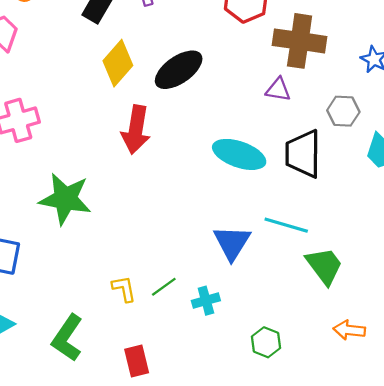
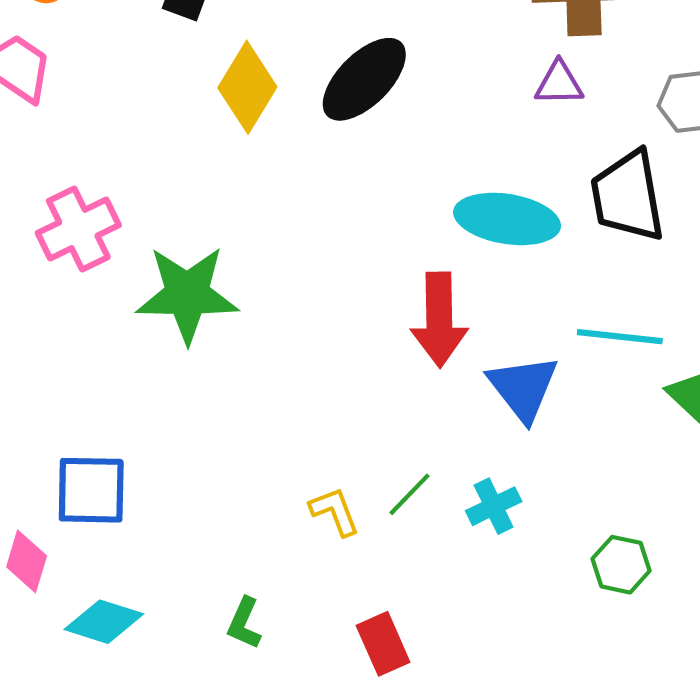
red arrow: (136, 130) -> (439, 320), moved
green star: (65, 199) -> (187, 294), moved
green L-shape: (67, 338) -> (244, 623), size x0.6

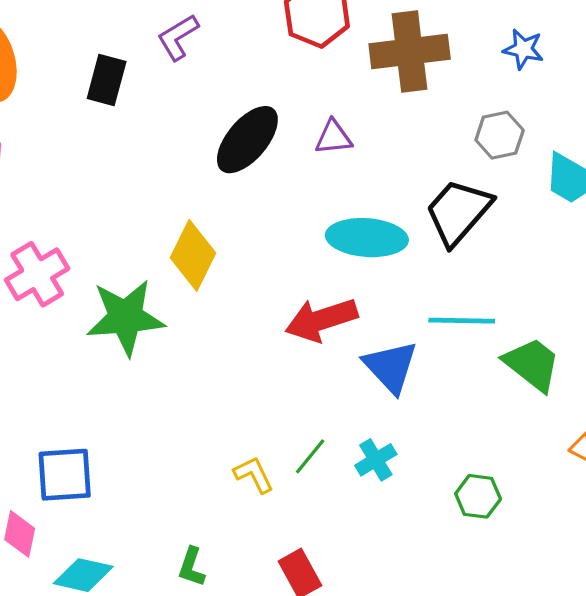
purple triangle: (559, 83) -> (334, 137), moved
yellow diamond: (247, 87) -> (193, 255), moved
black trapezoid: (628, 196) -> (458, 212), turned 56
red arrow: (439, 320) -> (321, 320), turned 78

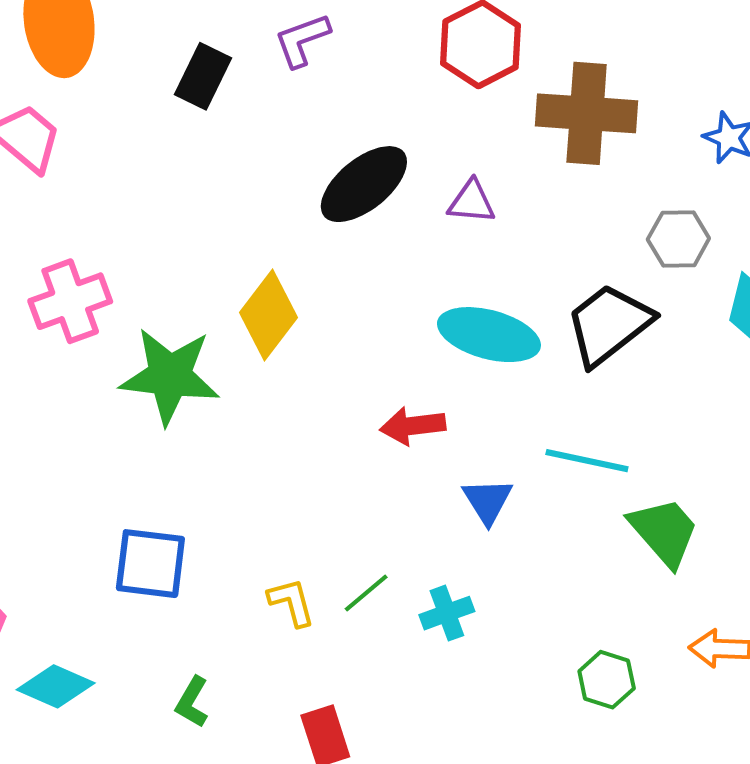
red arrow: (321, 320) -> (413, 426), size x0.7
blue triangle: (391, 367) -> (488, 501), size x0.7
blue square: (65, 475) -> (150, 564), moved
green hexagon: (478, 496) -> (607, 680), moved

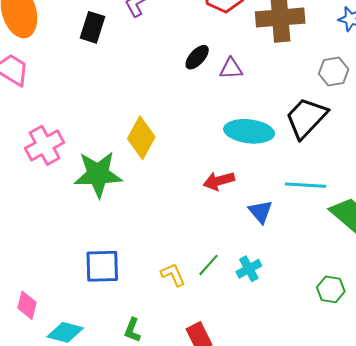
black ellipse: (364, 184) -> (197, 57), moved, size x0.6

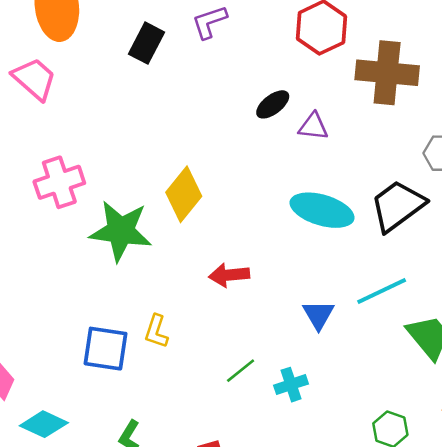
red arrow: (219, 181) -> (229, 275), moved
cyan line: (305, 185) -> (382, 291), turned -39
yellow L-shape: (173, 275) -> (156, 331), moved, turned -148

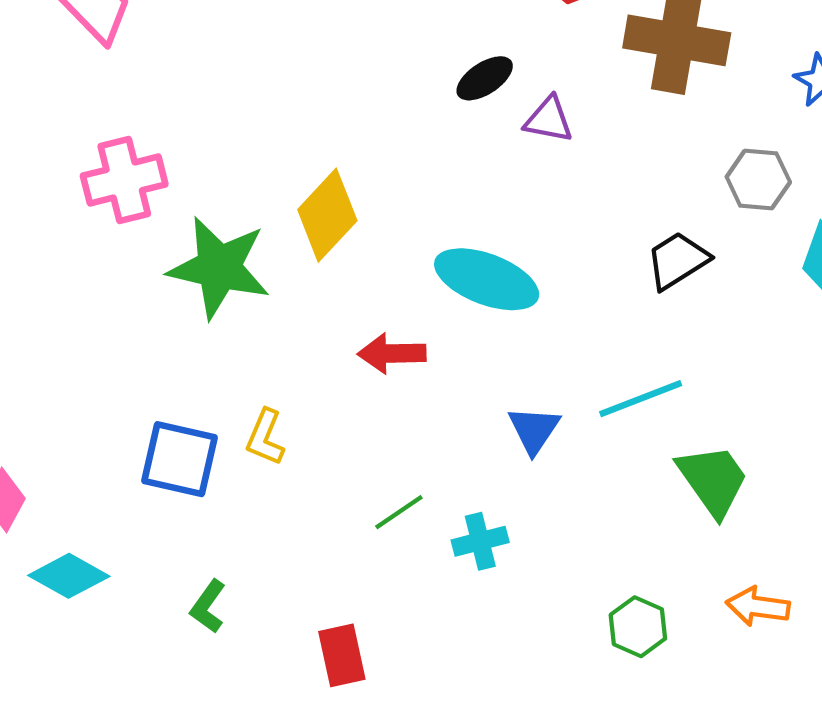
black trapezoid: (398, 206) -> (677, 260), size x0.7
cyan ellipse: (322, 210) -> (487, 279), moved

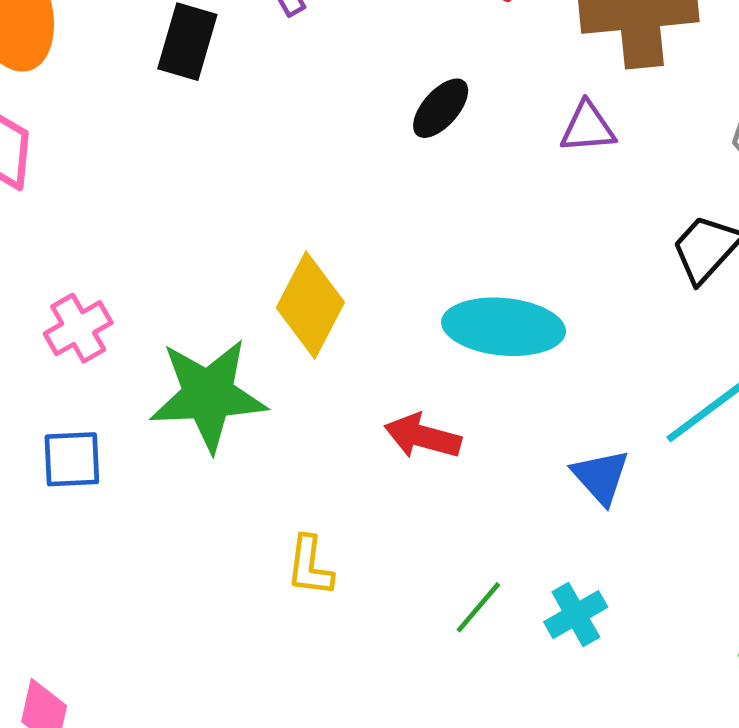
purple triangle: (549, 120) -> (588, 127), moved
pink cross: (124, 180) -> (78, 328), size x0.7
red arrow: (392, 353) -> (423, 436), turned 32
blue square: (179, 459) -> (72, 459), moved, size x0.7

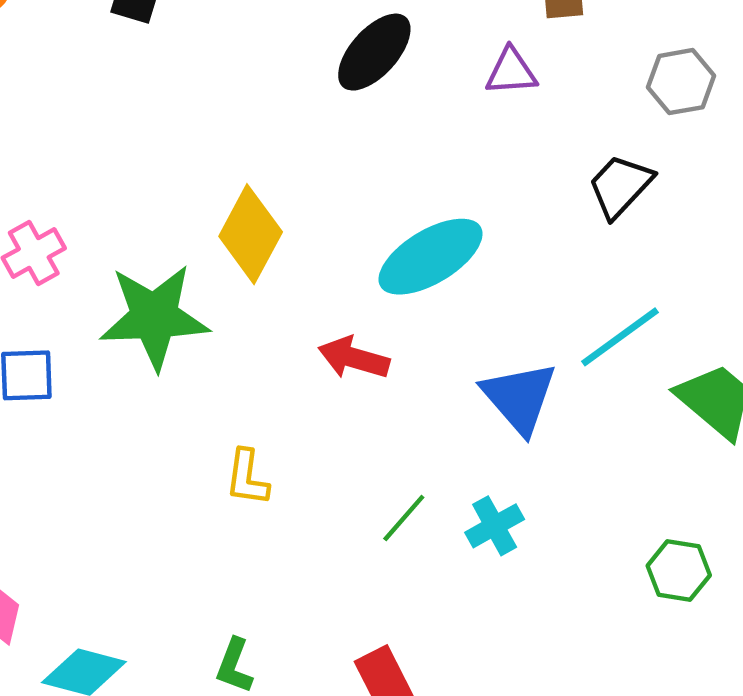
black ellipse: (441, 108) -> (374, 52), size x1.4
cyan ellipse: (504, 327) -> (431, 257), turned -37
blue triangle: (601, 477) -> (519, 398), size x1.4

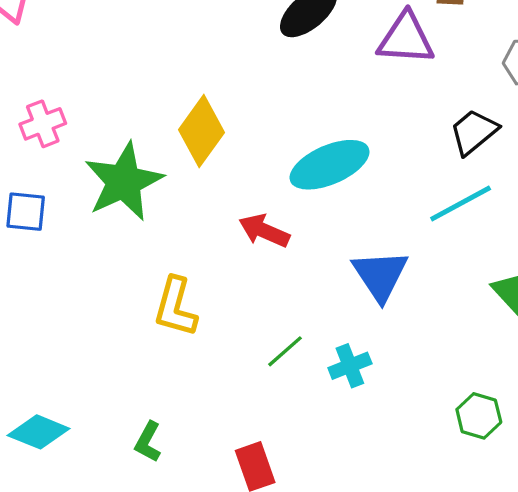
purple triangle: (511, 72) -> (406, 39), size x1.5
green star: (154, 317) -> (124, 182), turned -30
cyan line: (620, 337) -> (461, 203), moved
yellow L-shape: (247, 478) -> (175, 307), size x1.4

